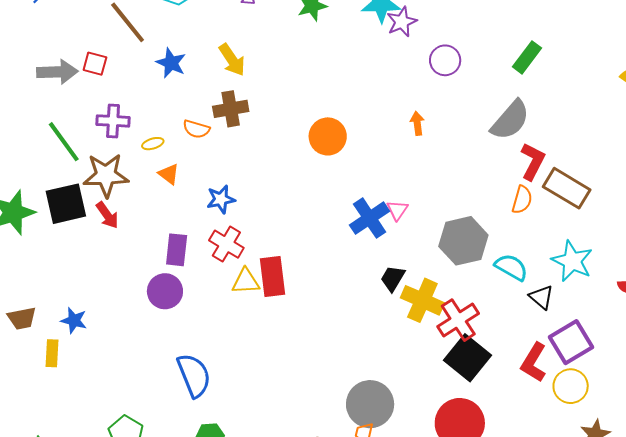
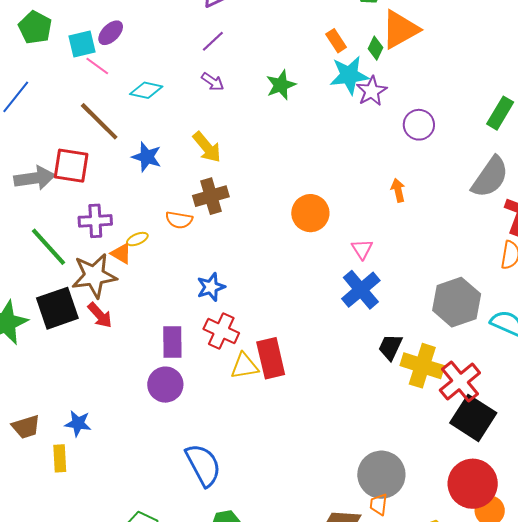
red square: (95, 64) -> (71, 166), size x1.5
orange triangle: (169, 174) -> (121, 253), moved
pink triangle: (397, 210) -> (362, 249), moved

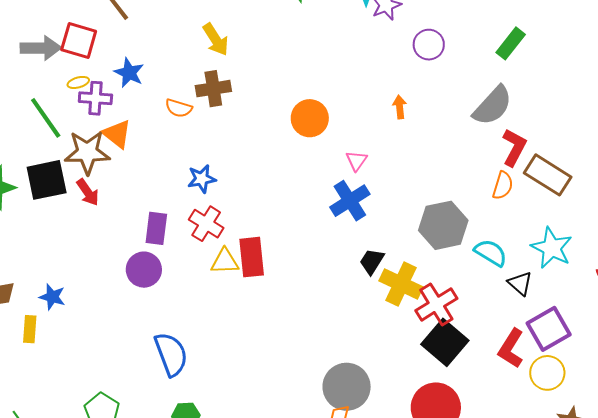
blue star: (147, 157) -> (129, 73), moved
yellow ellipse: (137, 239) -> (78, 82), moved
orange triangle: (121, 253) -> (117, 134), size x1.4

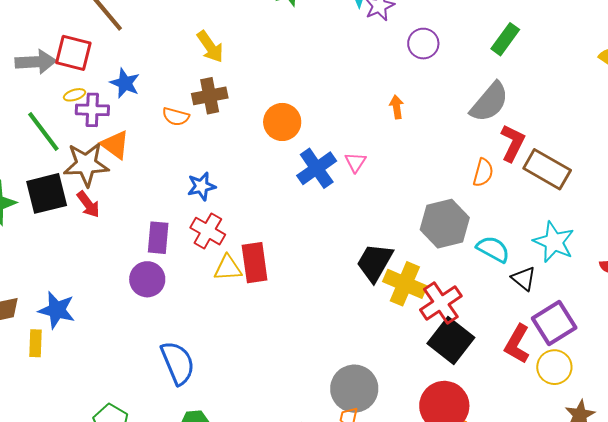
orange circle: (310, 118) -> (282, 122), moved
orange semicircle: (503, 186) -> (483, 173), moved
blue cross: (350, 201) -> (317, 168), moved
black trapezoid: (372, 261) -> (375, 262), size x1.5
blue star: (52, 297) -> (57, 310), size x1.4

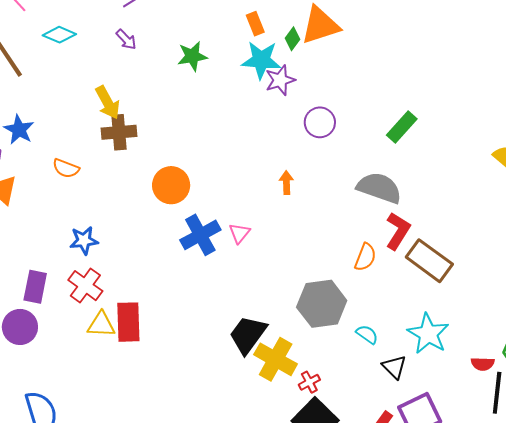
brown cross: (210, 96) -> (119, 132), moved
gray semicircle: (489, 102) -> (379, 188), turned -117
cyan semicircle: (493, 249) -> (367, 334), size x0.7
red cross: (441, 303) -> (309, 382), size x0.5

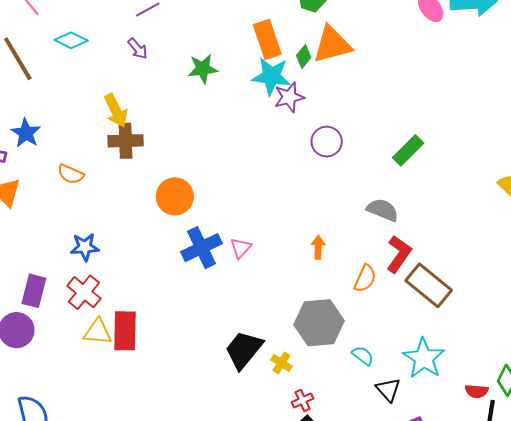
orange rectangle: (255, 24) -> (267, 40), size x1.6
orange arrow: (286, 183) -> (318, 247), moved
gray semicircle: (379, 188) -> (383, 210), size x0.7
yellow cross: (276, 359) -> (281, 363), moved, size x0.5

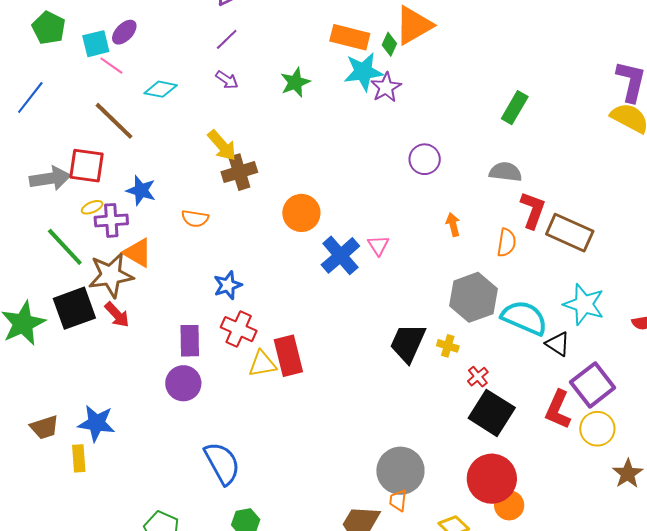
orange rectangle: (267, 40) -> (350, 37), turned -42
purple circle: (327, 142) -> (425, 159), moved
cyan semicircle: (363, 356) -> (524, 318), size x2.0

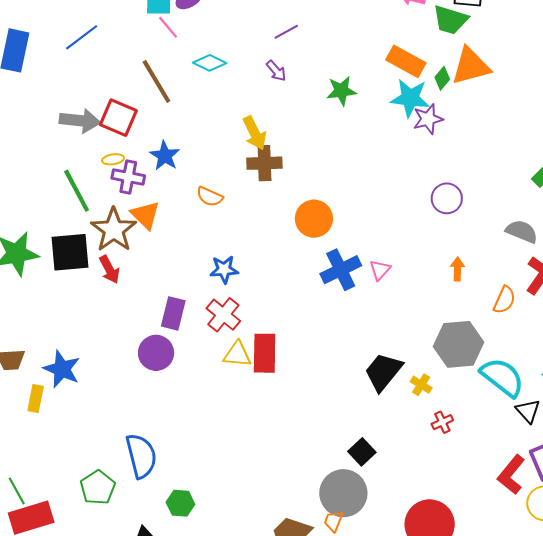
brown star: (111, 275) -> (114, 230), turned 30
black square: (492, 413) -> (362, 452), moved, size x0.6
blue semicircle: (222, 463) -> (141, 456), moved

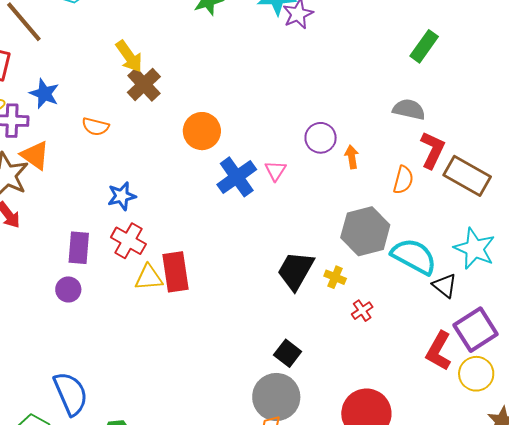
brown cross: (264, 163) -> (144, 84), turned -32
purple circle: (447, 198) -> (321, 138), moved
purple circle: (156, 353) -> (68, 289), size x0.7

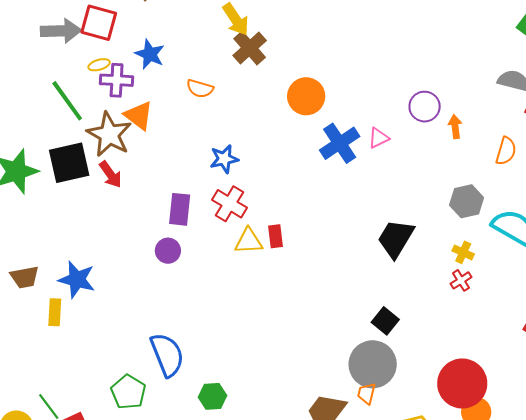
pink triangle: (275, 171) -> (378, 138), turned 30
gray hexagon: (365, 231) -> (467, 201), size x0.7
red rectangle: (175, 272) -> (276, 236), size x0.6
yellow cross: (335, 277) -> (463, 252), moved

